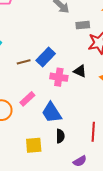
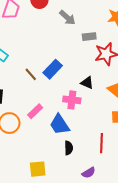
brown line: (24, 62) -> (31, 74), turned 64
pink cross: (59, 77) -> (72, 100), moved
yellow square: (34, 145) -> (38, 169), moved

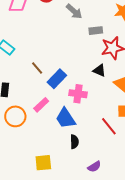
blue rectangle: (53, 69) -> (57, 79), moved
black triangle: (87, 83) -> (99, 70), moved
red line: (102, 143) -> (109, 126), moved, turned -42

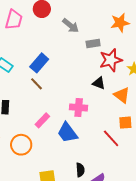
blue rectangle: (57, 79) -> (39, 63), moved
orange circle: (15, 116) -> (21, 145), moved
black semicircle: (74, 142) -> (80, 170), moved

